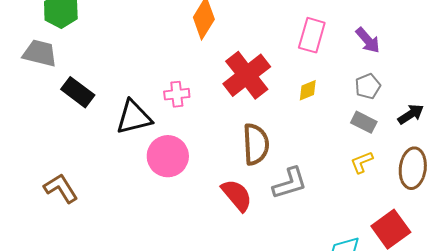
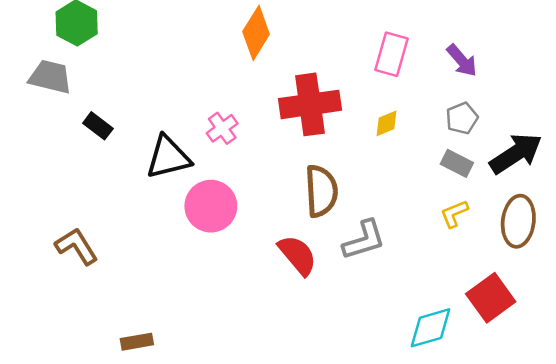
red cross: (247, 75) -> (310, 104), turned 30
black rectangle: (78, 92) -> (98, 126), size x0.7
pink cross: (177, 94) -> (222, 128), turned -30
black arrow: (411, 114) -> (516, 153), size x1.6

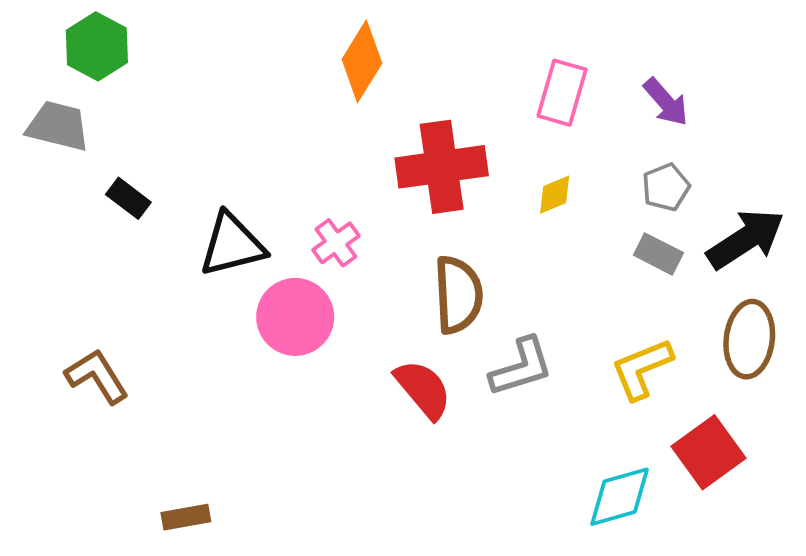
pink cross: (222, 128) -> (336, 243), moved
yellow L-shape: (454, 214) -> (642, 369), moved, size x1.5

